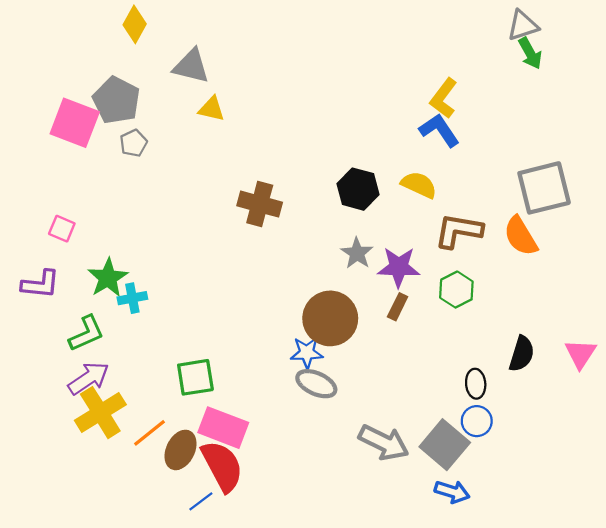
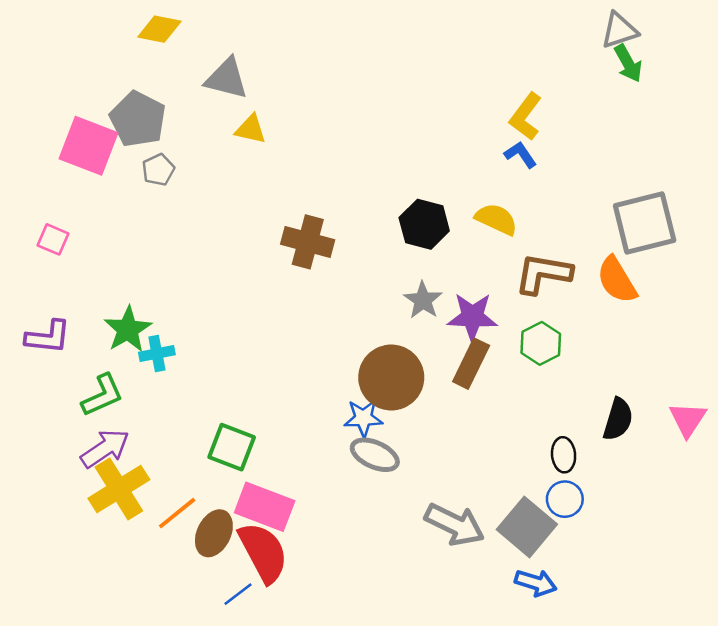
yellow diamond: (135, 24) -> (159, 29), turned 72
blue L-shape: (439, 130) -> (520, 155), size x0.7
pink square: (62, 229) -> (53, 239), moved
brown rectangle: (398, 307) -> (471, 364), size x1.5
green square: (195, 377) -> (232, 447), turned 30

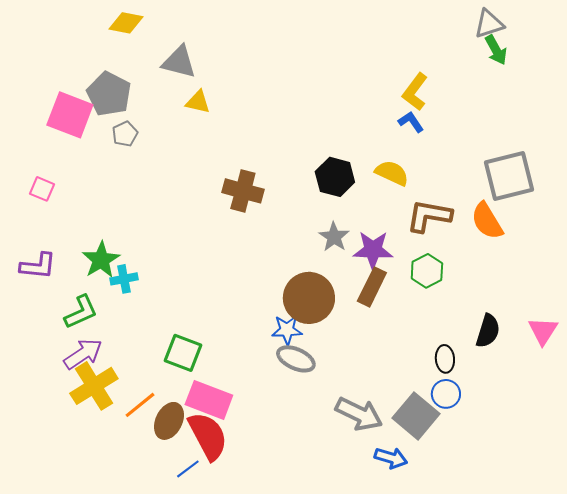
blue arrow: (536, 583) -> (391, 458), moved

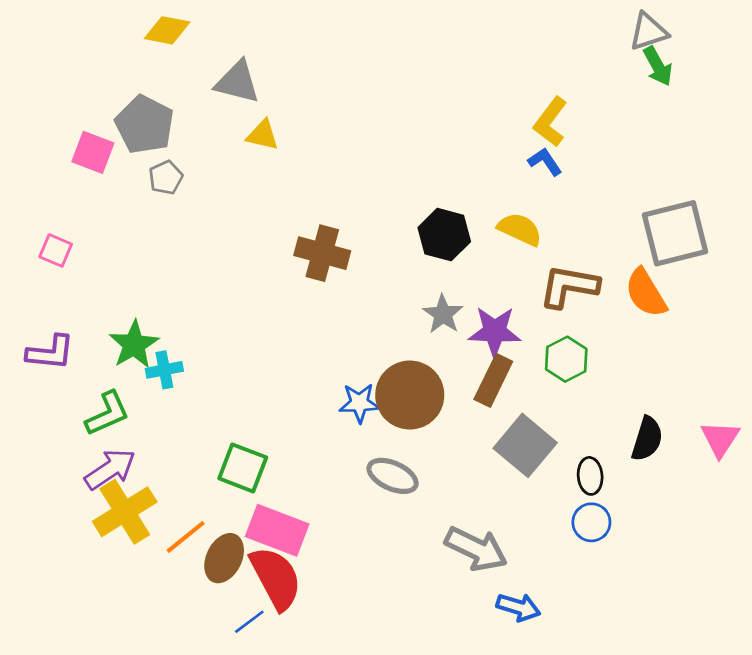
pink square: (70, 115) -> (93, 152), size x0.7
blue star: (287, 330) -> (359, 403), moved
gray square: (416, 416) -> (525, 445), moved

